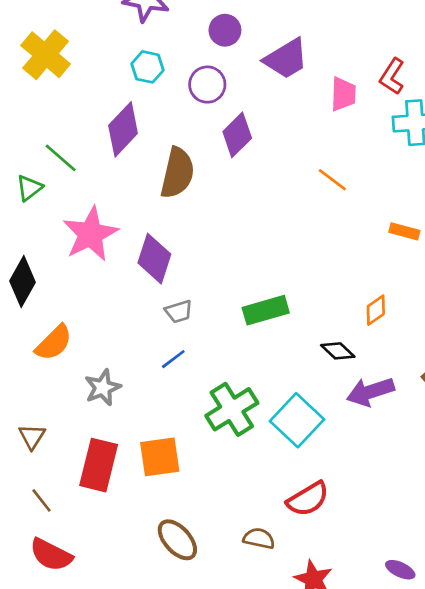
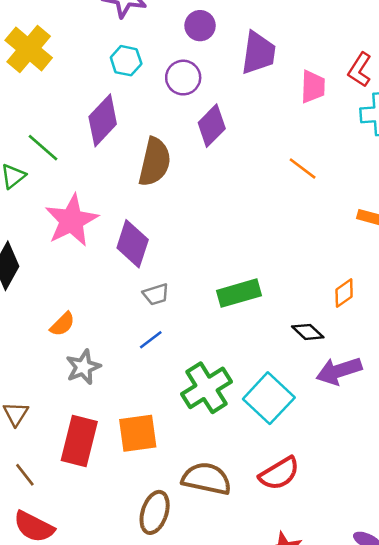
purple trapezoid: (286, 59) -> (258, 53), turned -51
orange semicircle: (54, 343) -> (62, 324), moved, size x0.7
brown semicircle: (259, 538) -> (207, 479), moved, size x1.6
brown ellipse: (177, 540) -> (155, 512), turned 60

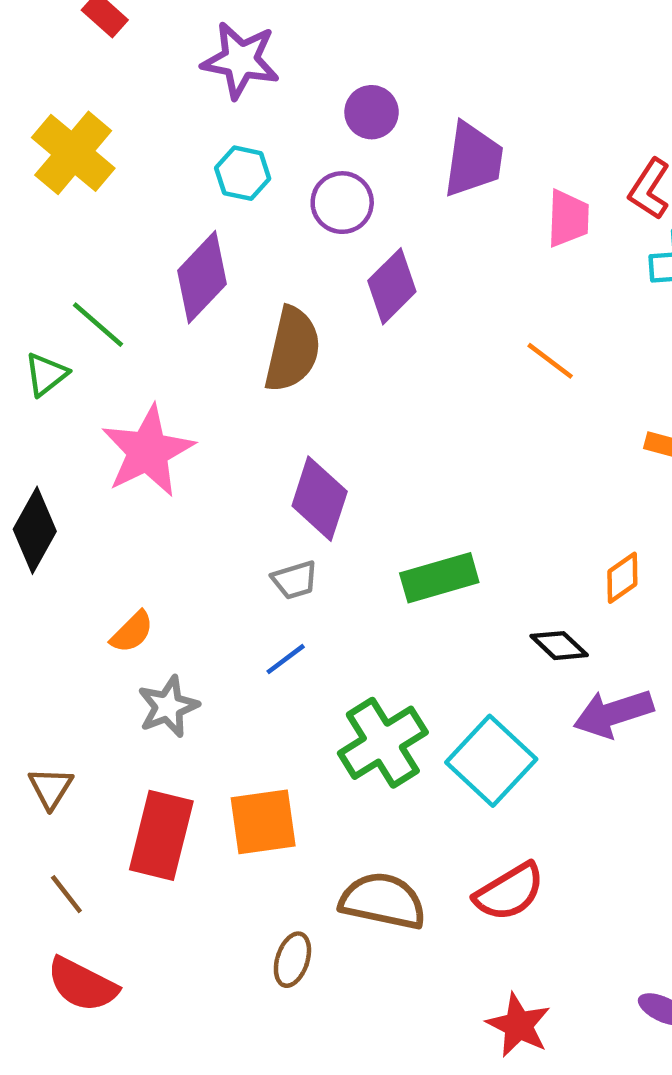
purple diamond: (133, 244) -> (320, 499), moved
brown ellipse: (155, 512) -> (292, 960), size x0.7

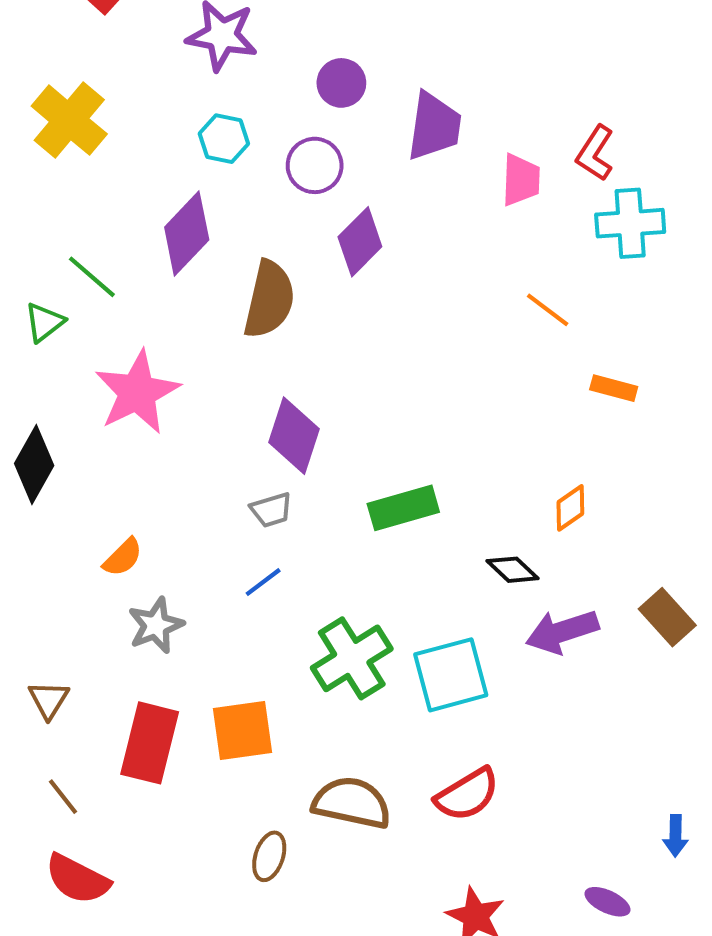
orange line: (550, 361) -> (548, 310), moved
cyan square: (491, 761) -> (451, 675), turned 32

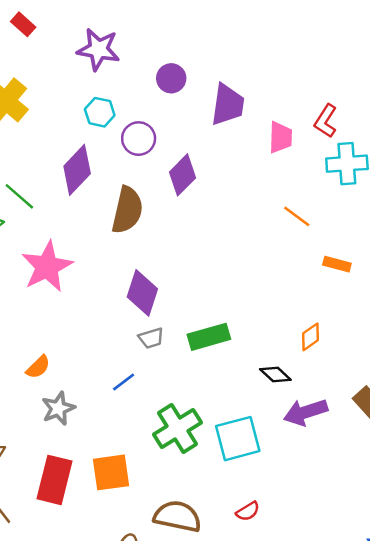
purple circle: (315, 165) -> (139, 139), moved
gray trapezoid: (271, 510) -> (151, 338), moved
red semicircle: (467, 794) -> (248, 511), size x0.6

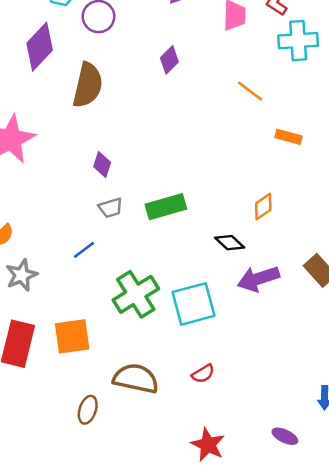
purple diamond: (183, 175) -> (169, 60), moved, size x0.7
purple diamond: (142, 293) -> (102, 164), size x0.6

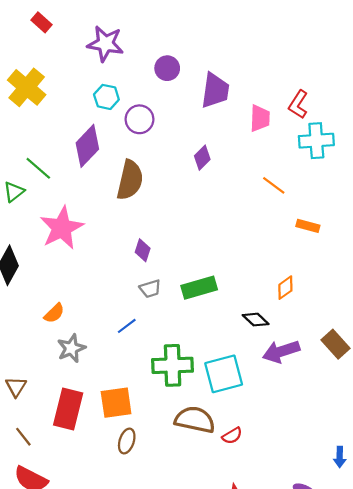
green cross: (136, 294) -> (173, 365), turned 30
brown semicircle: (136, 379) -> (195, 420), moved
brown ellipse: (88, 410) -> (127, 441), moved

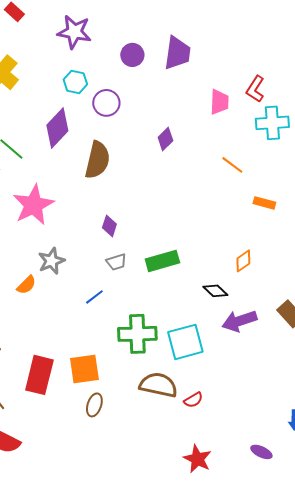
purple trapezoid: (215, 91) -> (177, 53), moved
gray star: (71, 348) -> (51, 261), moved

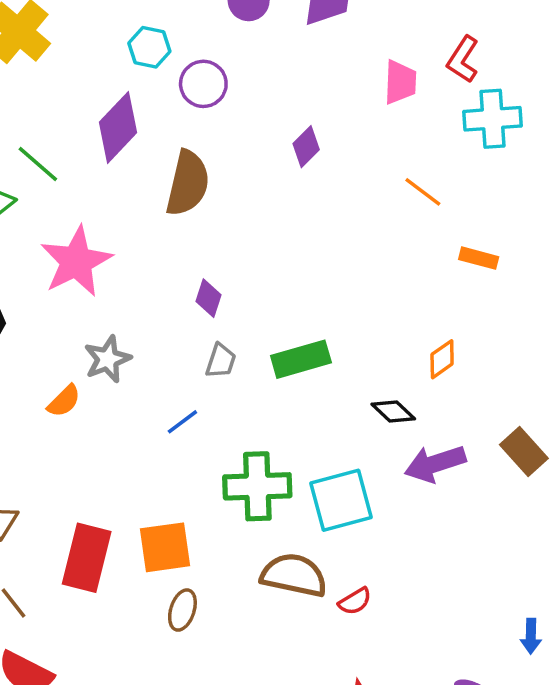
gray trapezoid: (116, 262) -> (221, 361), turned -55

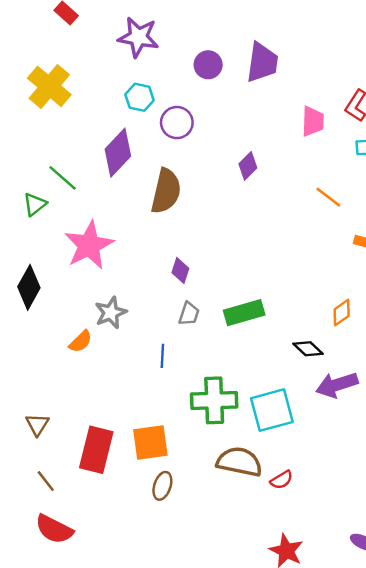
blue line: (182, 422) -> (162, 356), turned -50

